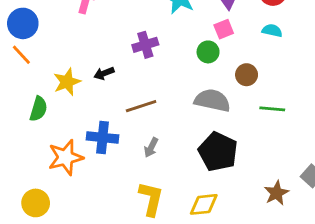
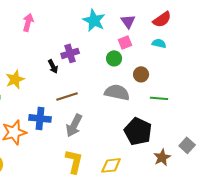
black arrow: (104, 73) -> (53, 66), moved, turned -96
gray arrow: (151, 147) -> (74, 125), size x1.6
black pentagon: (218, 152) -> (138, 131), moved

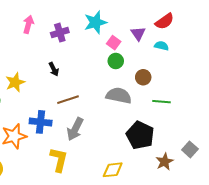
cyan star: (94, 20) -> (95, 22), turned 30
purple triangle: (128, 21) -> (138, 34), moved
pink square: (125, 42) -> (114, 43), moved, turned -32
purple cross: (70, 53) -> (60, 33), moved
yellow L-shape: (74, 161) -> (59, 160), moved

